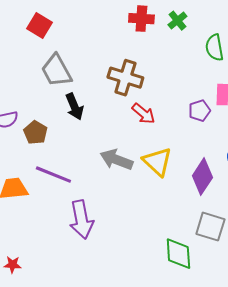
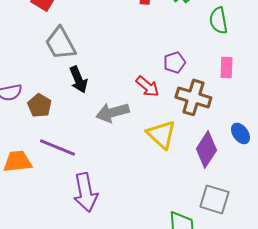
brown cross: (125, 78) -> (193, 97), moved
purple pentagon: (199, 111) -> (174, 62), moved
gray arrow: (116, 160) -> (112, 112), moved, turned -36

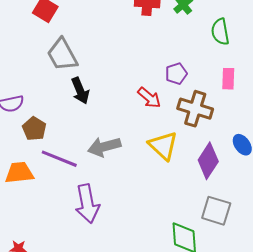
brown pentagon: (39, 105) -> (34, 129), moved
gray arrow: (112, 112) -> (104, 147), moved

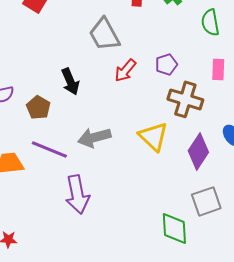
gray trapezoid: (62, 55) -> (104, 34), moved
red arrow: (149, 98) -> (125, 70), moved, turned 90
brown pentagon: (34, 129) -> (38, 107), moved
gray square: (216, 211) -> (206, 201), turned -36

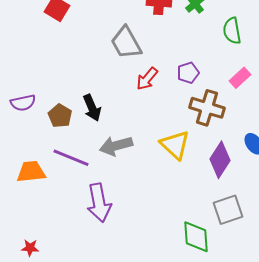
pink rectangle: (218, 69) -> (240, 78), turned 45
black arrow: (70, 81) -> (92, 108), moved

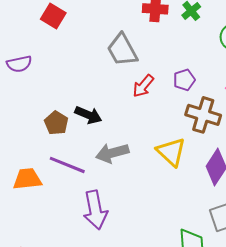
purple semicircle: (23, 103) -> (19, 64), moved
black arrow: (92, 108) -> (88, 115), turned -44

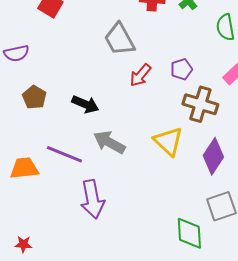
brown pentagon: (56, 123) -> (34, 97), moved
gray arrow: (112, 153) -> (109, 142), turned 44

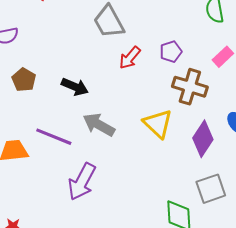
purple arrow: (92, 199) -> (82, 182), turned 39

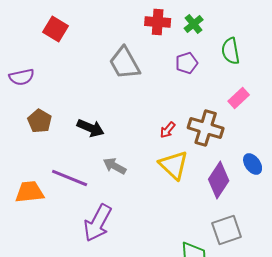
purple pentagon: (171, 52) -> (187, 63), moved
red arrow: (130, 58) -> (168, 130), moved, size x0.7
gray arrow: (99, 125) -> (115, 166), size x0.7

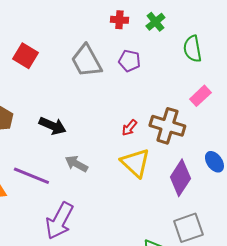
red cross: (158, 22) -> (119, 20), size x0.7
red square: (56, 29) -> (25, 56), moved
purple pentagon: (187, 63) -> (129, 61), moved, turned 30

